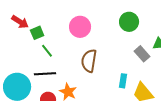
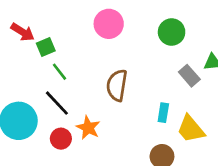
pink circle: (80, 27) -> (109, 24), moved
black line: (45, 74) -> (57, 103), turned 50

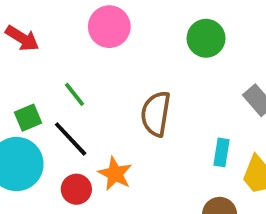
pink circle: (109, 24) -> (109, 27), moved
green circle: (172, 32) -> (206, 38), moved
green square: (46, 47) -> (28, 118), moved

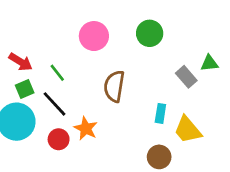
pink circle: (109, 27) -> (94, 36), moved
red arrow: (22, 38) -> (21, 62), moved

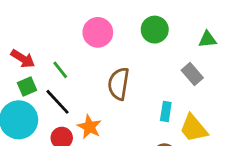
green triangle: (209, 63) -> (207, 39), moved

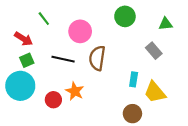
pink circle: (98, 32) -> (80, 31), moved
green line: (60, 70) -> (44, 19), moved
black line: (58, 102) -> (63, 59), moved, turned -35

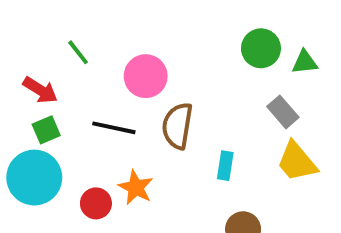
green circle: (125, 16) -> (261, 48), moved
cyan rectangle: (134, 79) -> (225, 166), moved
yellow trapezoid: (155, 92) -> (297, 162), moved

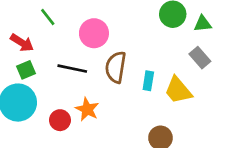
gray rectangle: (283, 112) -> (200, 58), moved
yellow trapezoid: (297, 162) -> (178, 90), moved
cyan rectangle: (225, 166) -> (148, 81), moved

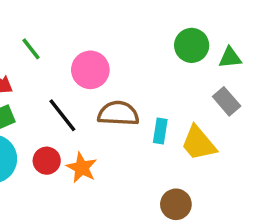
brown semicircle: (116, 67) -> (118, 114), turned 84
black line: (72, 69) -> (62, 115), turned 40
red circle: (60, 120) -> (47, 161), moved

